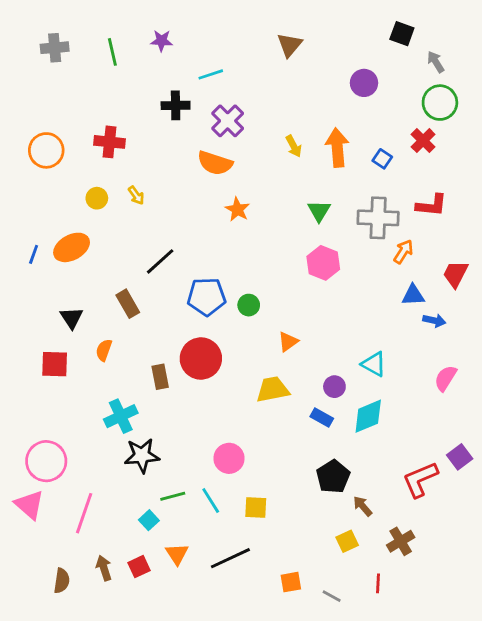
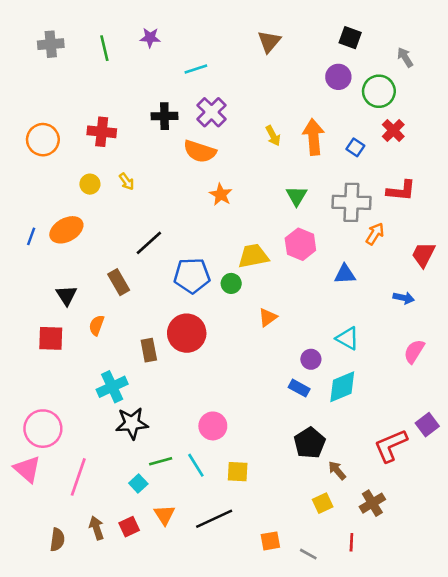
black square: (402, 34) -> (350, 38), moved
green circle: (440, 103) -> (379, 91), moved
black cross: (176, 105) -> (164, 116), moved
blue triangle: (413, 295) -> (345, 274), moved
yellow trapezoid: (273, 389) -> (253, 256), moved

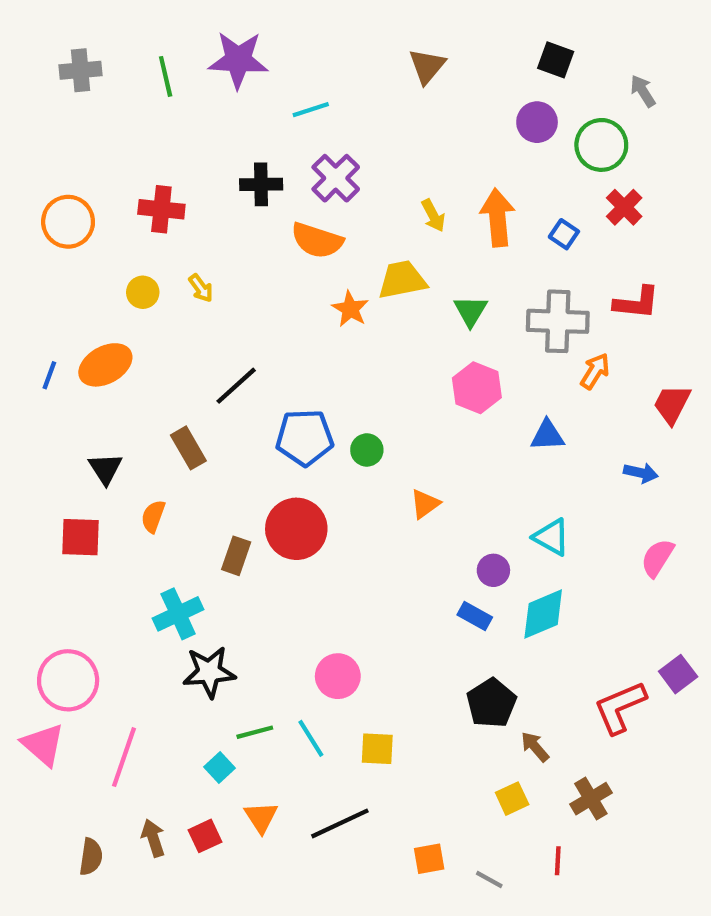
purple star: (150, 38) -> (238, 60), size x1.8
yellow trapezoid: (253, 256) -> (402, 280), moved
brown rectangle: (149, 350) -> (236, 556), turned 30

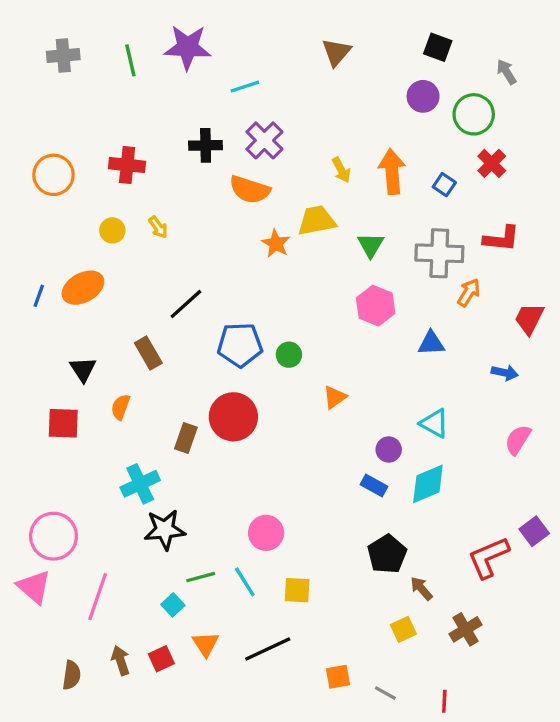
red line: (558, 861) -> (444, 701), moved

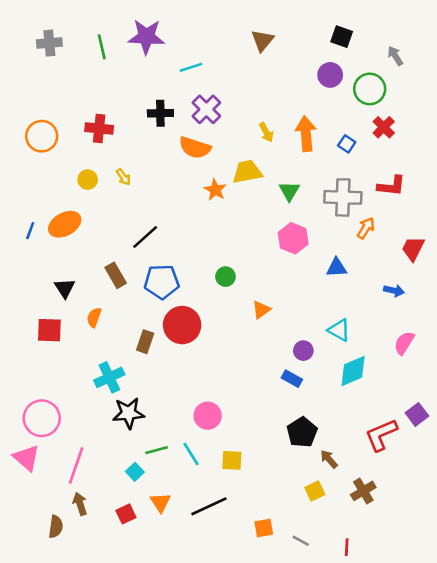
blue pentagon: (240, 345) -> (162, 282), moved
cyan diamond: (428, 484) -> (353, 371), moved
brown arrow: (121, 660) -> (80, 504), moved

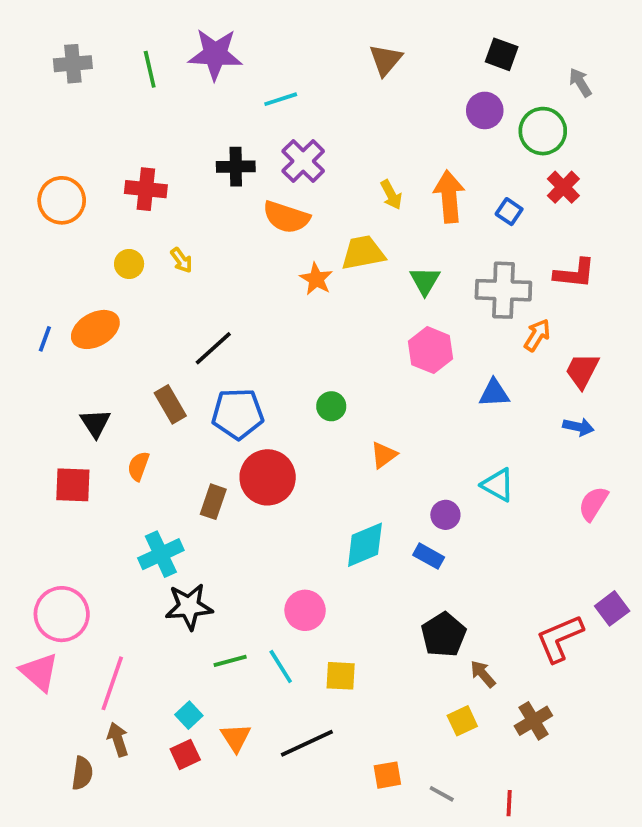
red trapezoid: (413, 248) -> (582, 371), moved
cyan diamond: (353, 371) -> (365, 545), moved
cyan square: (135, 472) -> (189, 715), moved

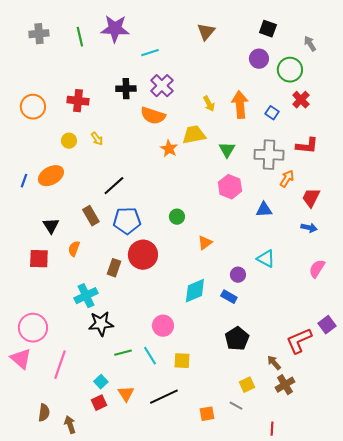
brown arrow: (483, 674) -> (274, 363), moved
brown arrow: (118, 739) -> (70, 425), moved
gray line: (442, 794) -> (236, 406), moved

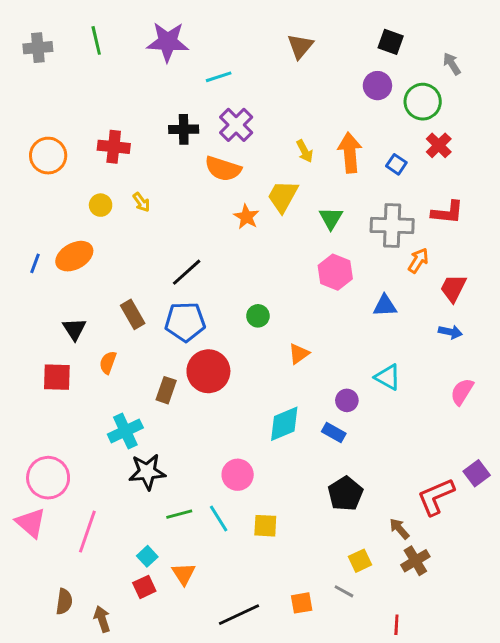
gray cross: (39, 34) -> (38, 48), moved
green line: (80, 37) -> (96, 40), moved
yellow trapezoid: (194, 135) -> (283, 196), turned -50
black line: (114, 186) -> (187, 272), moved
black line: (164, 397) -> (239, 615), moved

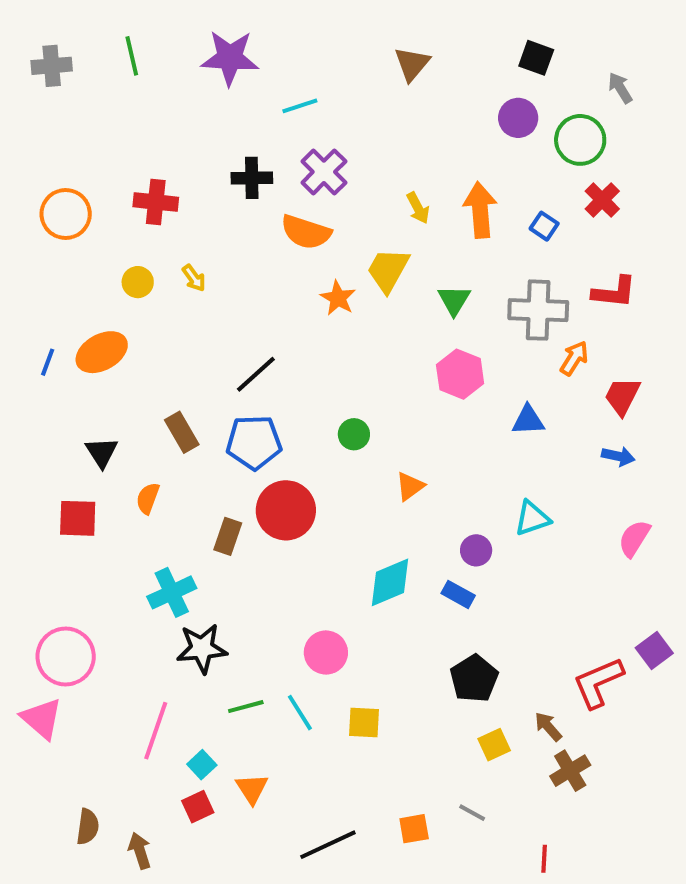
cyan triangle: (388, 377) -> (532, 518), turned -48
pink line: (87, 532) -> (156, 731), moved
yellow square: (360, 561) -> (494, 745), moved

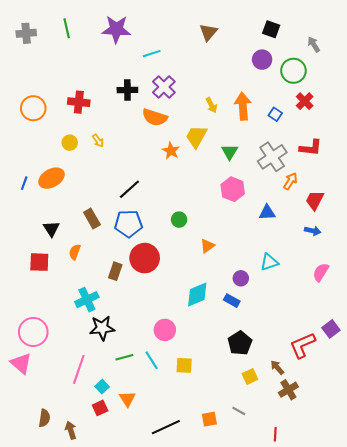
gray cross: (538, 310) -> (272, 157), turned -36

